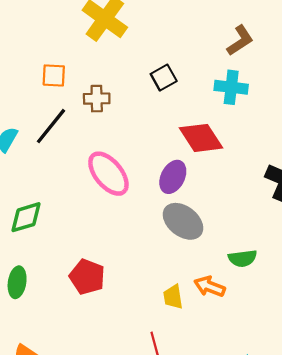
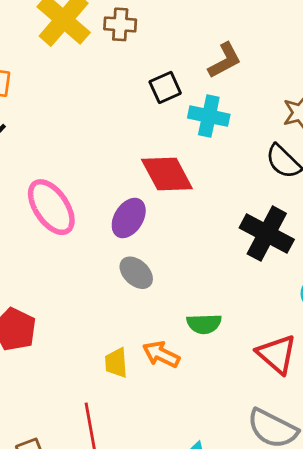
black square: (164, 78) -> (165, 87), moved
brown cross: (97, 99) -> (120, 24), moved
gray ellipse: (183, 221) -> (136, 273), size x0.7

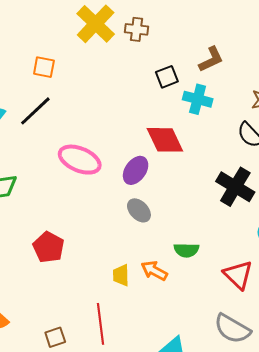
pink ellipse: (51, 207) -> (80, 160), turned -36

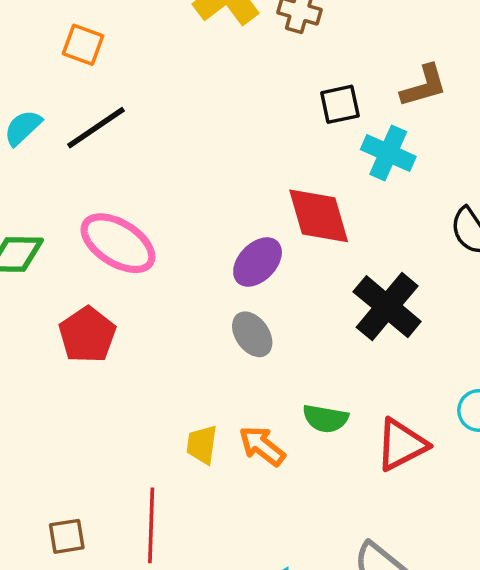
orange square: (44, 67) -> (83, 45), moved
pink ellipse: (80, 160) -> (118, 243), moved
black cross: (235, 187) -> (387, 307), moved
red pentagon: (48, 247) -> (87, 335), moved
red triangle: (238, 275) -> (401, 445), moved, turned 40

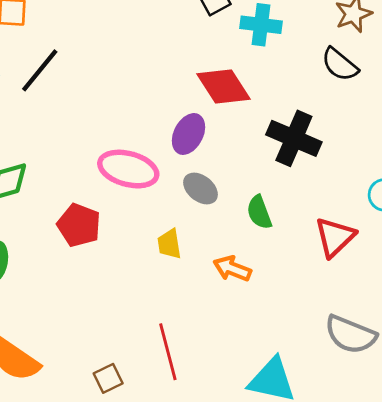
pink ellipse: (118, 243) -> (128, 169), moved
green semicircle: (325, 419) -> (259, 212), moved, turned 76
yellow trapezoid: (202, 445) -> (169, 244), moved

